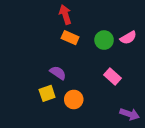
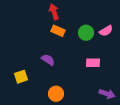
pink rectangle: (113, 76) -> (93, 63), turned -40
yellow square: (47, 93) -> (21, 77), moved
orange circle: (74, 99) -> (56, 94), moved

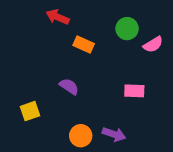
red arrow: (54, 12) -> (58, 17), moved, turned -49
green circle: (86, 33) -> (127, 29), moved
purple arrow: (107, 94) -> (114, 134), moved

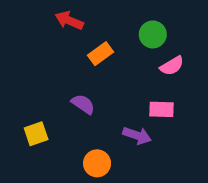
orange rectangle: (84, 45) -> (101, 54), turned -60
pink semicircle: (153, 45) -> (172, 66), moved
purple arrow: (114, 134) -> (137, 135), moved

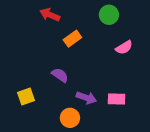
green circle: (153, 34) -> (109, 15), moved
pink rectangle: (161, 109) -> (116, 99), moved
purple arrow: (137, 135) -> (86, 98), moved

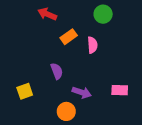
pink semicircle: (124, 47) -> (92, 45), moved, turned -63
purple semicircle: (60, 75) -> (57, 71), turned 35
pink rectangle: (116, 99) -> (120, 90), moved

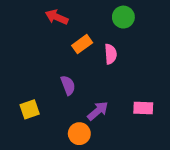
purple arrow: (82, 92) -> (98, 111), turned -60

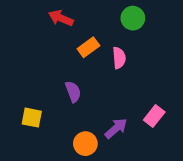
pink rectangle: (143, 108) -> (154, 116), turned -54
yellow square: (30, 109) -> (32, 118), turned 30
purple arrow: (98, 111) -> (116, 128), moved

